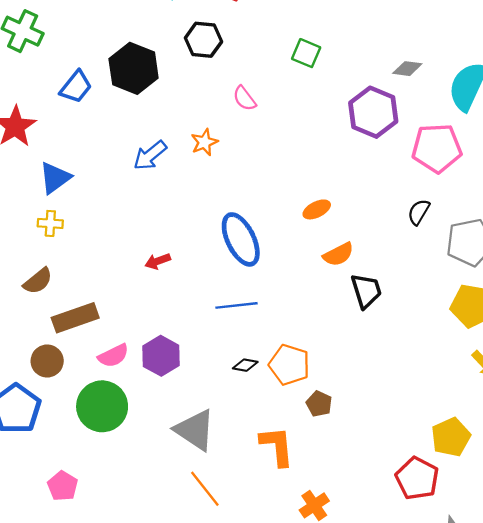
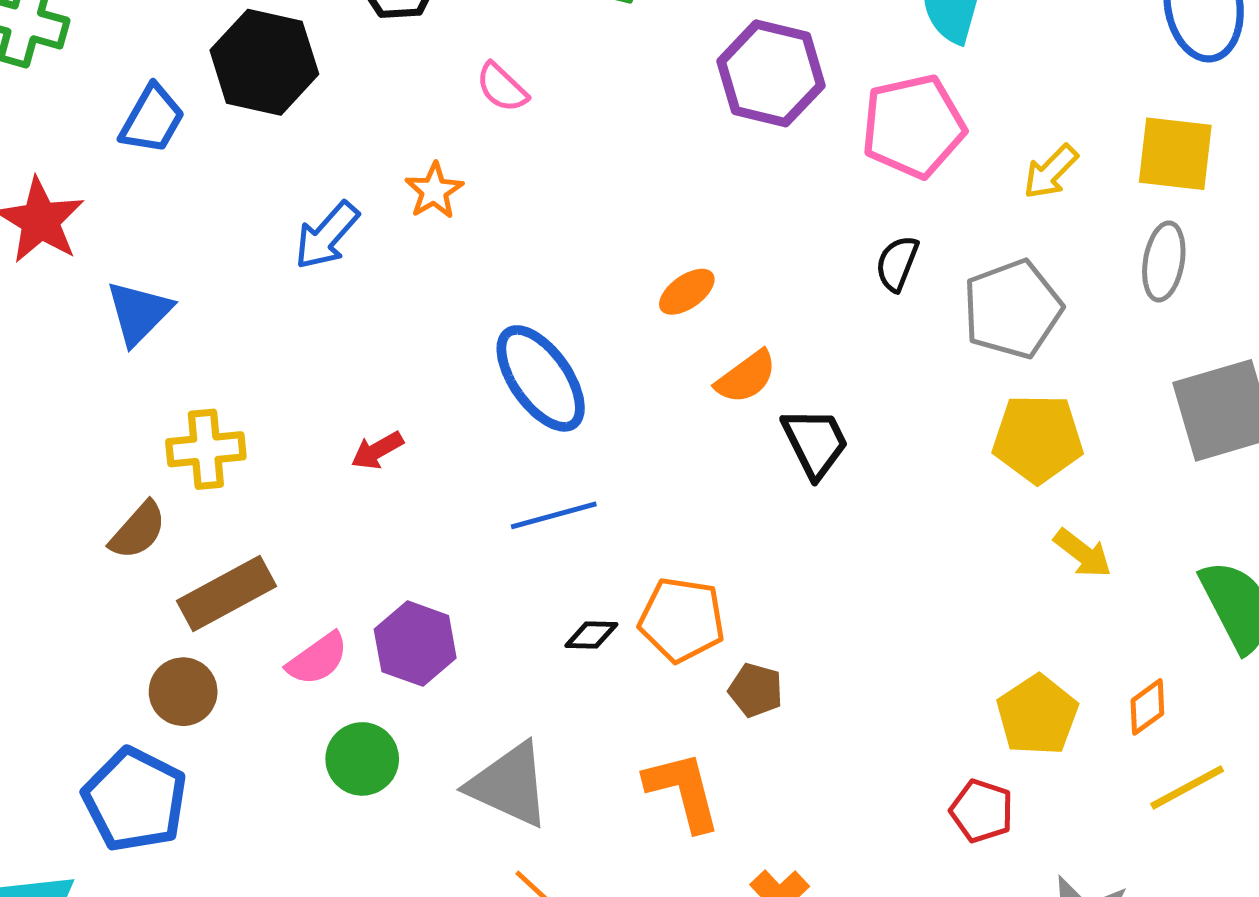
yellow cross: (50, 223) -> (206, 449), moved, size x1.4
green circle: (102, 406) -> (362, 759), moved, size x0.7
red pentagon: (417, 478) -> (982, 811), size x0.7

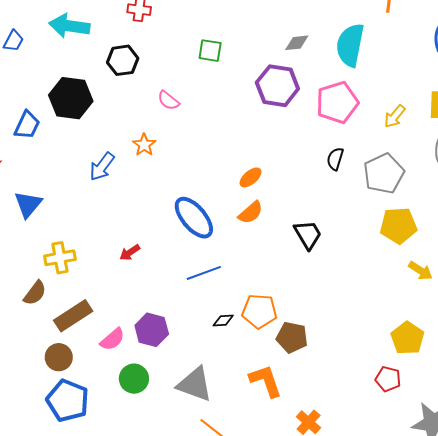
orange semicircle: (746, 377) -> (251, 213), moved
brown pentagon: (756, 690) -> (292, 337), size x1.4
blue pentagon: (135, 800) -> (68, 401), moved

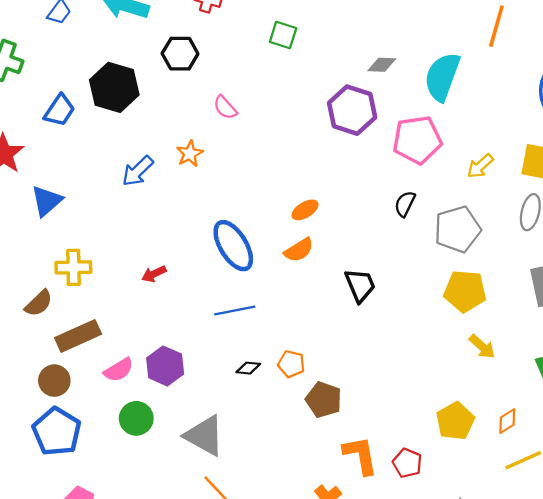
green square: (210, 51) -> (283, 35), moved
orange pentagon: (259, 311) -> (291, 364), size x0.7
red pentagon: (388, 379) -> (407, 463), moved
orange L-shape: (266, 381) -> (360, 455), moved

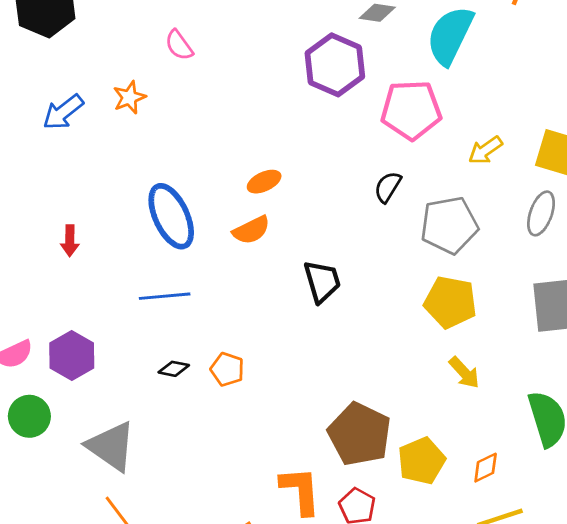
red arrow: (154, 274) -> (70, 241), turned -70
brown pentagon: (324, 400) -> (359, 434), moved, size x1.4

